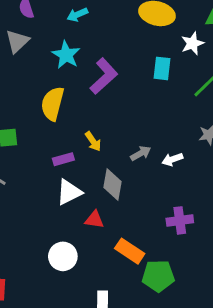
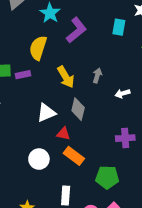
yellow arrow: (93, 141) -> (66, 77), size x1.5
gray arrow: (141, 153) -> (97, 75), moved, turned -48
purple rectangle: (63, 159) -> (23, 75), moved
orange rectangle: (130, 251) -> (74, 156), moved

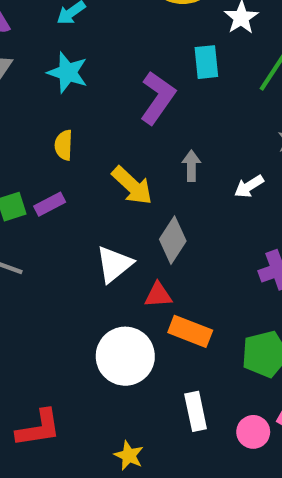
purple L-shape: (76, 30) -> (158, 98), moved
yellow semicircle: (38, 48) -> (64, 145), size x0.6
gray diamond: (78, 109) -> (173, 240), turned 35
white circle: (39, 159) -> (125, 356), size x1.4

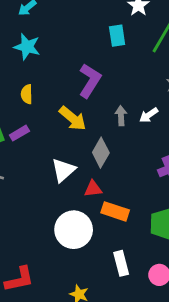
purple L-shape: (158, 98) -> (90, 81), moved
gray arrow: (191, 166) -> (121, 116), moved

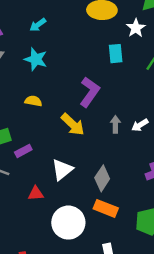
yellow semicircle: (27, 94) -> (33, 101), turned 98
purple rectangle: (19, 133) -> (23, 151), moved
gray diamond: (101, 153) -> (102, 178), moved
red triangle: (93, 189) -> (36, 193), moved

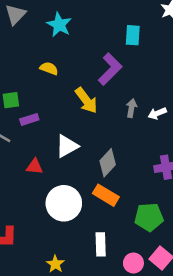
cyan rectangle: (116, 54) -> (133, 35), moved

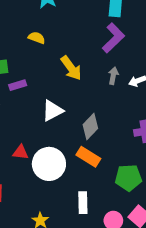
purple L-shape: (110, 69) -> (113, 38), moved
red triangle: (35, 167) -> (21, 152), moved

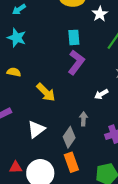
gray arrow: (113, 76) -> (83, 119), moved
orange rectangle: (88, 157) -> (71, 162), turned 48

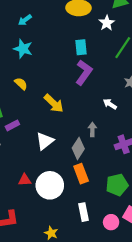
yellow semicircle: (14, 72) -> (21, 84), turned 32
white arrow: (101, 94) -> (110, 104), turned 64

